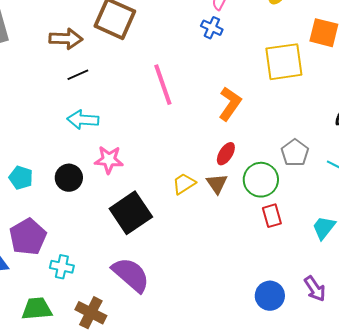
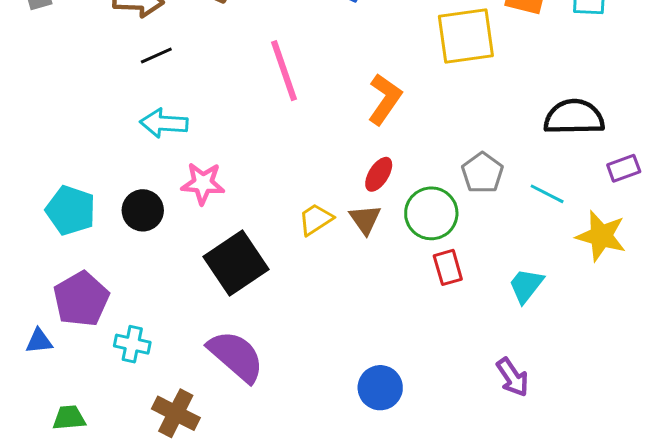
cyan pentagon: (21, 178) -> (71, 210), size x1.4
blue circle: (270, 296) -> (380, 388), moved
green trapezoid: (37, 309) -> (69, 418), moved, size x0.7

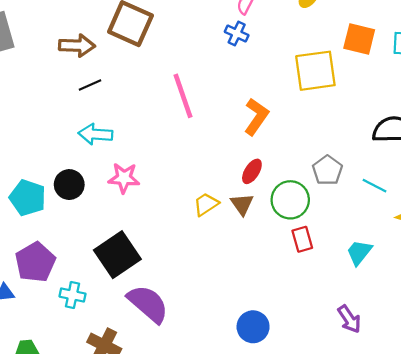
black circle: (143, 210) -> (69, 185), moved
black square: (236, 263) -> (117, 255), moved

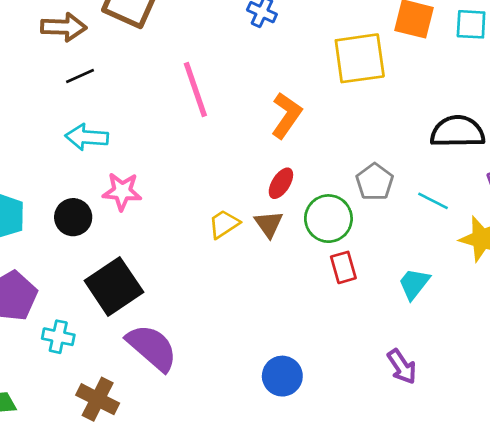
black circle: (69, 185) -> (73, 217), moved

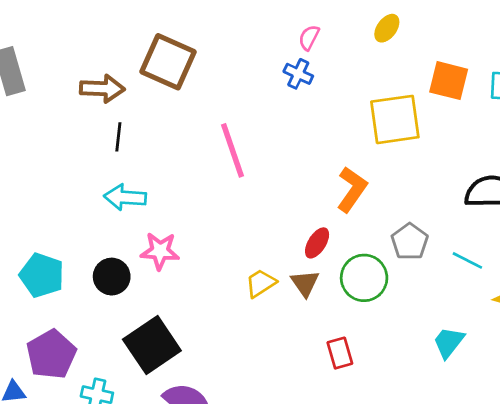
black line: (80, 76) -> (118, 137), turned -60
orange L-shape: (286, 115) -> (352, 189), moved
red rectangle: (343, 267) -> (340, 353), moved

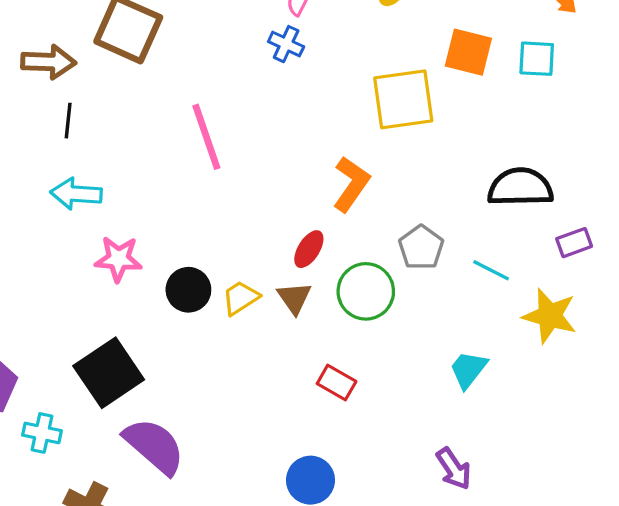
black circle: (112, 277) -> (188, 290), moved
red rectangle: (340, 353) -> (337, 383), turned -44

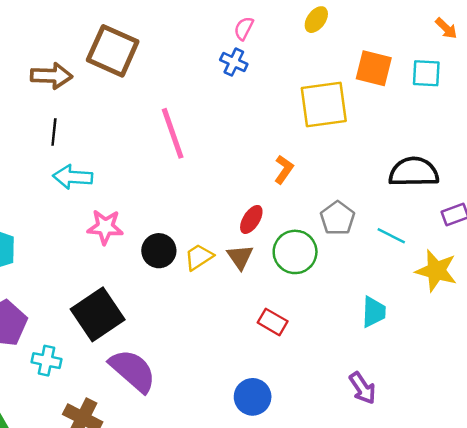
black line: (68, 121) -> (54, 132), moved
orange L-shape: (351, 184) -> (284, 169), size x0.7
cyan trapezoid: (468, 369) -> (374, 312), turned 144

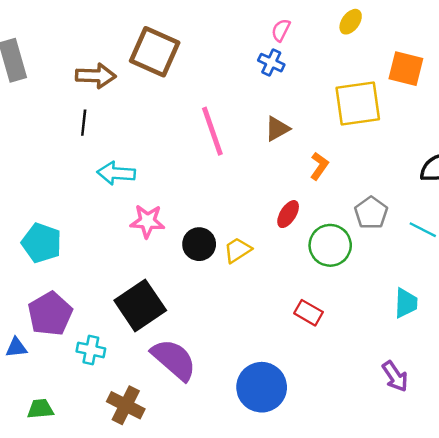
black line: (54, 132) -> (84, 123), moved
brown triangle: (240, 257) -> (277, 129), moved, turned 36
blue circle: (253, 397) -> (262, 387), moved, size x1.4

